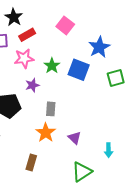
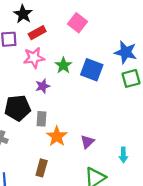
blue star: (99, 47) -> (126, 52), moved, turned -30
gray rectangle: (51, 109) -> (42, 119), moved
purple triangle: (75, 138) -> (87, 142), turned 32

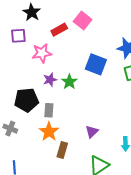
red rectangle: (37, 33) -> (59, 30), moved
green star: (63, 65) -> (69, 82), moved
orange star: (57, 136) -> (49, 132), moved
brown rectangle: (42, 168) -> (62, 150), moved

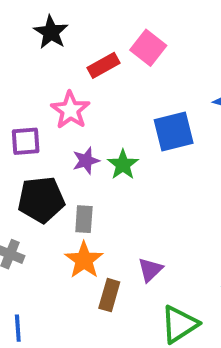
purple square: (18, 36) -> (26, 141), moved
pink star: (42, 53) -> (70, 110), turned -30
blue square: (96, 64) -> (174, 132), turned -35
purple triangle: (92, 132) -> (150, 270), moved

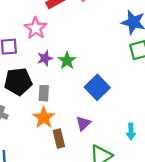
blue square: (174, 132) -> (97, 87), moved, turned -30
brown rectangle: (109, 295) -> (59, 138), turned -30

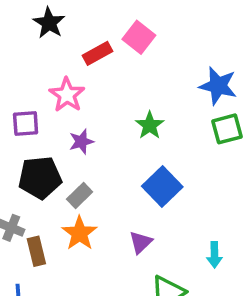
green star: (67, 61) -> (150, 125), moved
gray rectangle: (44, 93) -> (80, 195), turned 42
brown rectangle: (59, 138) -> (36, 251), moved

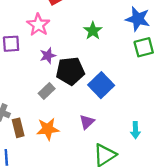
green star: (150, 125) -> (93, 31), moved
black pentagon: (40, 178) -> (70, 71), moved
orange star: (80, 233) -> (48, 129), moved, turned 30

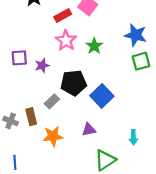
pink star: (38, 25) -> (66, 41), moved
purple star: (48, 56) -> (42, 66), moved
purple triangle: (87, 122) -> (89, 130), turned 32
brown rectangle: (18, 128) -> (31, 117), moved

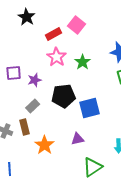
blue square: (102, 96) -> (90, 108), turned 30
gray rectangle: (52, 101) -> (33, 106), moved
orange star: (53, 136) -> (45, 145), turned -30

